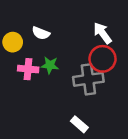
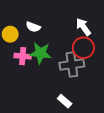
green star: (50, 65) -> (40, 53), size x1.5

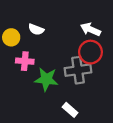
white arrow: (83, 27) -> (90, 29), turned -30
green star: (40, 53) -> (46, 79), moved

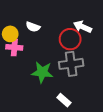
red circle: (90, 52) -> (70, 39), moved
pink cross: (25, 61) -> (14, 47), moved

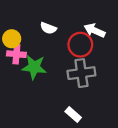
white semicircle: (33, 27) -> (48, 28), moved
green star: (42, 72) -> (34, 67), moved

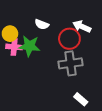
green star: (34, 67) -> (29, 46), moved
white rectangle: (73, 114) -> (81, 99), moved

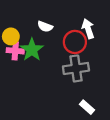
white arrow: (82, 26) -> (88, 29), turned 48
green star: (29, 46) -> (32, 50), turned 30

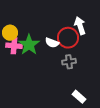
white semicircle: (45, 27) -> (52, 43), moved
gray cross: (76, 68) -> (69, 62), size x0.6

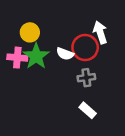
yellow circle: (10, 33) -> (30, 32), moved
white rectangle: (79, 97) -> (88, 110), moved

